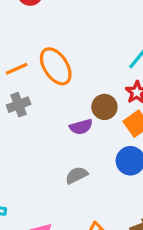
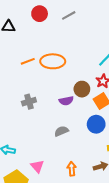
orange ellipse: (56, 66) -> (53, 61), turned -60
gray cross: (19, 105) -> (29, 102), moved

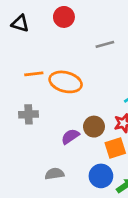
gray line: (69, 15) -> (105, 44), moved
purple semicircle: (66, 101) -> (70, 136), turned 144
gray cross: (29, 102) -> (29, 114), moved

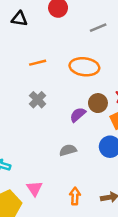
orange ellipse: (66, 82) -> (84, 67), moved
gray cross: (29, 114) -> (38, 100), turned -35

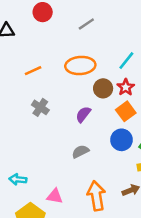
brown circle: (98, 103) -> (103, 88), moved
pink triangle: (34, 189) -> (55, 196), turned -35
orange arrow: (75, 196) -> (96, 196), size x1.6

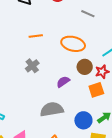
gray line: (86, 24) -> (88, 14), turned 40
blue circle: (121, 140) -> (83, 120), moved
gray semicircle: (80, 152) -> (52, 109), size x1.6

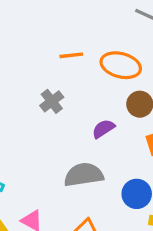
orange line: (36, 36) -> (71, 55), moved

